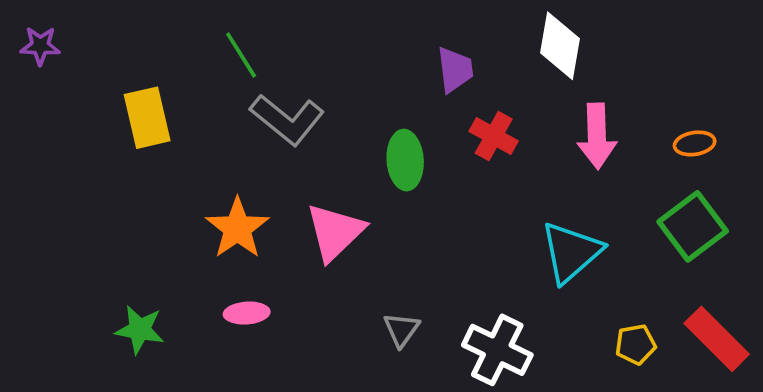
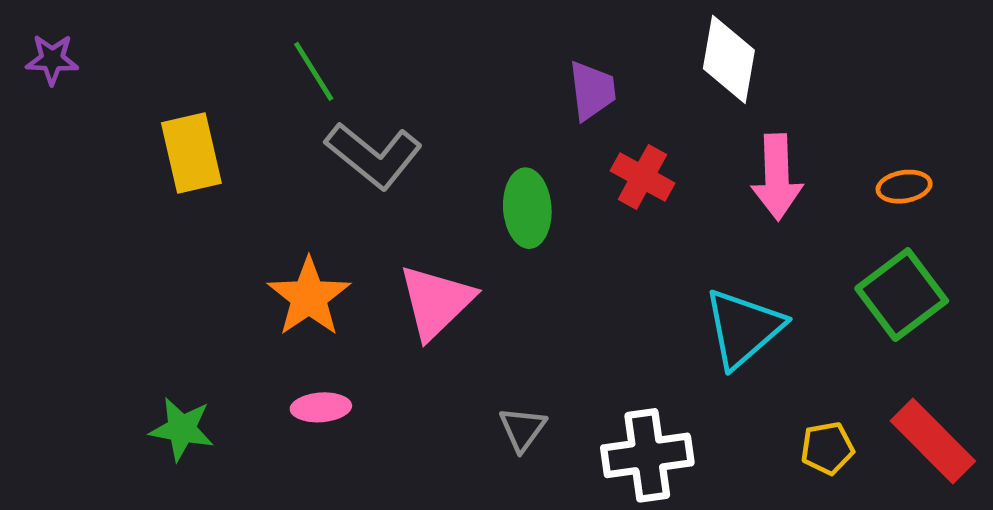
white cross: (497, 350) -> (647, 455), turned -34

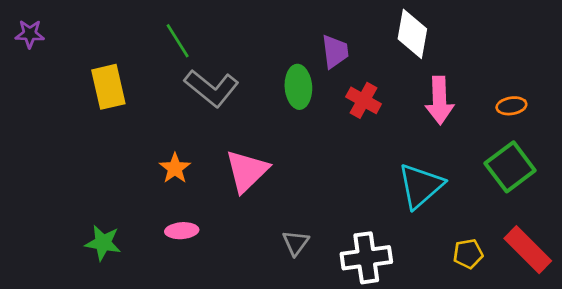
green ellipse: (527, 208) -> (298, 87), moved
orange star: (309, 297) -> (175, 168), size x0.7

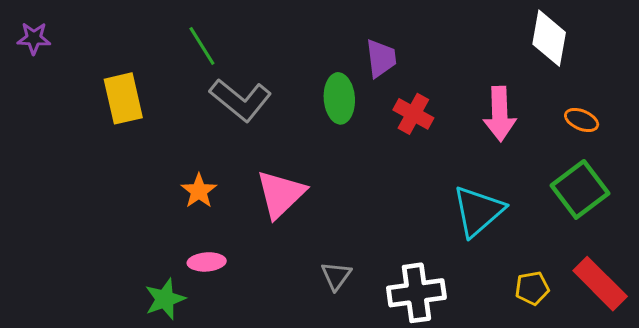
white diamond: (412, 34) -> (549, 38), moved
orange ellipse: (511, 106) -> (582, 120), turned 32
green star: (103, 243) -> (165, 299), moved, turned -30

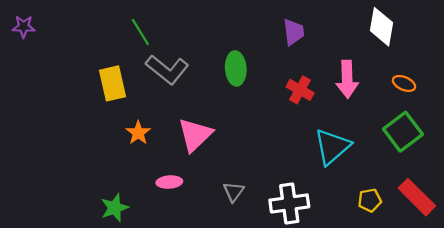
purple trapezoid: (381, 58) -> (294, 32), moved
yellow rectangle: (123, 98) -> (113, 83), moved
red cross: (413, 114) -> (300, 90), moved
pink ellipse: (207, 262) -> (169, 182), moved

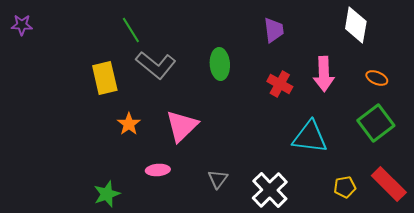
cyan triangle: (332, 147) -> (310, 137), turned 48
white cross: (289, 203) -> (270, 190), turned -36

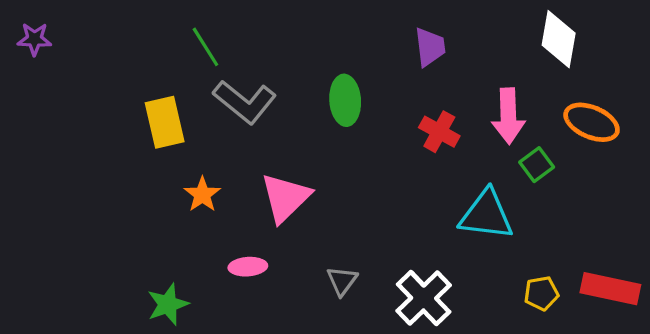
orange ellipse: (377, 78) -> (592, 122), size x1.6
green square: (376, 123) -> (537, 165), moved, size x0.6
red rectangle: (389, 184) -> (610, 289), turned -33

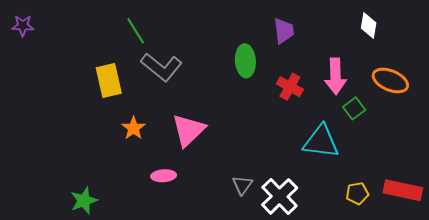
white diamond: (559, 39) -> (369, 26), size x0.7
green ellipse: (345, 100) -> (245, 61), moved
gray triangle: (342, 281) -> (242, 185), moved
green star: (168, 304) -> (84, 201), moved

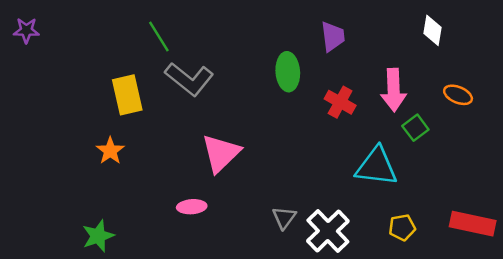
orange ellipse: (390, 80) -> (458, 95), size x0.7
orange star: (134, 128) -> (110, 151), moved
yellow pentagon: (357, 193) -> (402, 227), moved

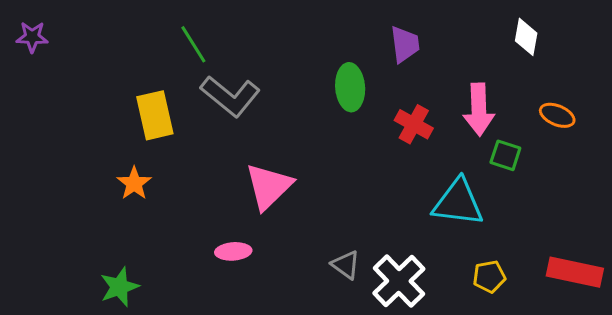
green square: (415, 128) -> (505, 155), turned -35
gray triangle: (284, 218) -> (346, 265), turned -30

